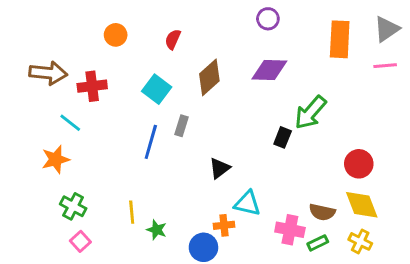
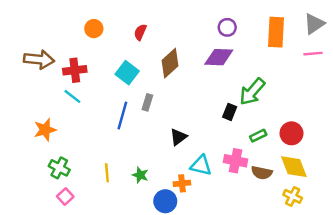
purple circle: (268, 19) -> (227, 27), moved
cyan line: (70, 123) -> (72, 96), moved
green star: (157, 230) -> (140, 175), moved
pink cross: (290, 230) -> (236, 161), moved
green rectangle: (318, 243) -> (258, 136), moved

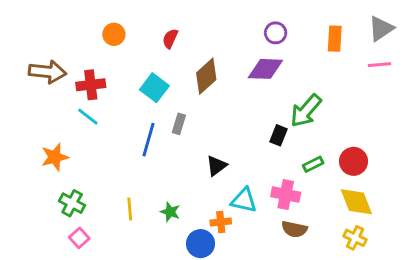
orange rectangle: (276, 32) -> (335, 39), size x0.7
brown semicircle: (262, 173) -> (294, 229), moved

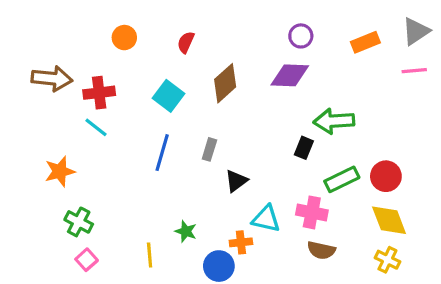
orange rectangle: (335, 39) -> (365, 42), turned 65
green arrow: (306, 111) -> (334, 121), turned 45
gray rectangle: (179, 124) -> (209, 149), moved
green rectangle: (313, 164) -> (342, 179), size x1.5
yellow line: (130, 209) -> (150, 255), moved

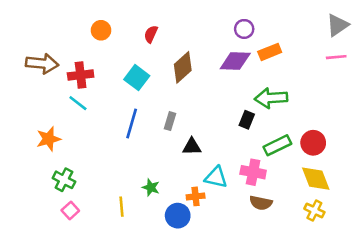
orange rectangle: (365, 42) -> (270, 52), moved
black triangle: (236, 181) -> (192, 147), turned 36

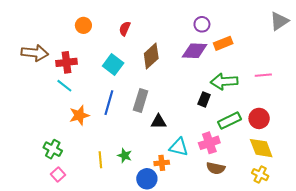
pink line: (336, 57) -> (263, 75), moved
gray rectangle: (170, 121) -> (141, 100), size x1.5
orange star: (49, 139) -> (79, 115), moved
pink cross: (253, 172) -> (209, 143), turned -30
yellow line: (121, 207) -> (100, 160), moved

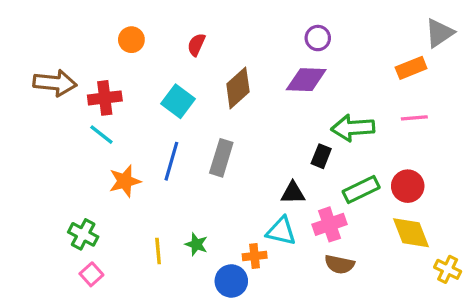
orange rectangle: (223, 43) -> (411, 68), moved
black triangle: (159, 122) -> (293, 193), moved
yellow cross: (260, 175) -> (448, 269), moved

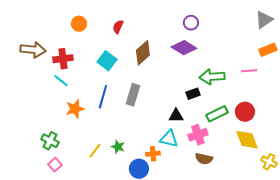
orange rectangle: (411, 68) -> (268, 50), moved
purple diamond: (306, 80) -> (184, 48), turned 30
black rectangle: (321, 156) -> (193, 94), turned 48
yellow line: (158, 251) -> (95, 151), turned 42

